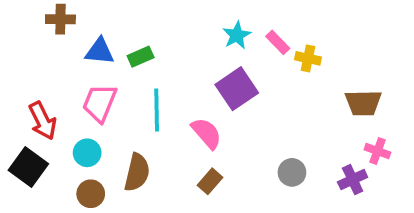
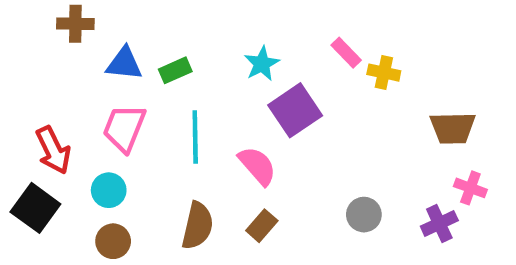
cyan star: (237, 35) -> (262, 64), moved
brown semicircle: (137, 172) -> (197, 226), moved

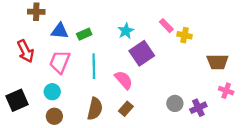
red arrow: (53, 150) -> (26, 51), moved
black square: (35, 208) -> (17, 100), turned 30
purple cross: (439, 223) -> (198, 108), moved

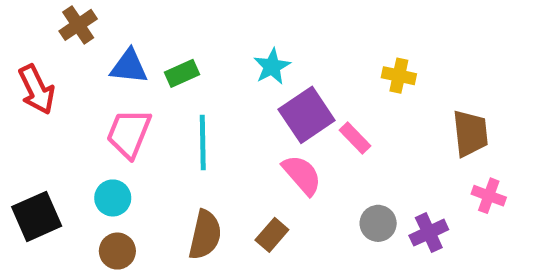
brown cross: (36, 12) -> (78, 25), turned -35
pink rectangle: (166, 26) -> (355, 138), moved
red arrow: (26, 51) -> (37, 90), moved
brown trapezoid: (218, 62) -> (470, 133), turned -95
pink semicircle: (124, 80) -> (302, 175), moved

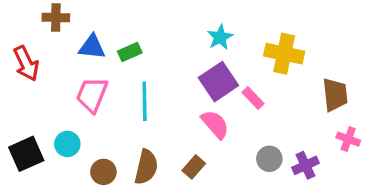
brown cross: (78, 25) -> (56, 18), turned 35
cyan star: (272, 66) -> (220, 37), moved
yellow cross: (399, 76) -> (284, 54), size x1.6
cyan circle: (113, 198) -> (67, 144), moved
brown circle: (117, 251) -> (103, 172), moved

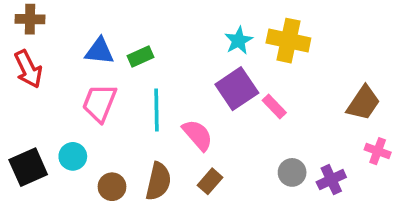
brown cross: (56, 18) -> (30, 19), moved
yellow cross: (284, 54) -> (288, 41), moved
brown trapezoid: (335, 95) -> (363, 103), turned 40
pink semicircle: (215, 124) -> (198, 135), moved

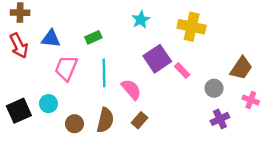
cyan star: (239, 41) -> (141, 20), moved
blue triangle: (100, 51) -> (51, 39), moved
gray circle: (292, 172) -> (214, 88), moved

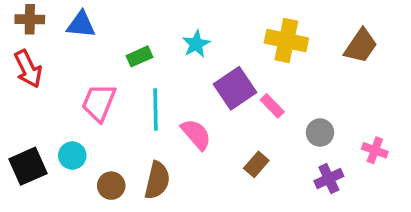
cyan star: (141, 20) -> (196, 44), moved
blue triangle: (51, 39) -> (81, 25), moved
brown trapezoid: (241, 68) -> (361, 46), moved
brown rectangle: (140, 120) -> (256, 164), moved

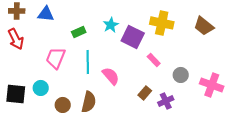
brown trapezoid: (361, 46) -> (204, 26), turned 95
purple square: (235, 88) -> (133, 37), moved, turned -30
pink cross: (375, 150) -> (212, 85), size x1.6
black square: (28, 166) -> (16, 94), turned 30
purple cross: (329, 179) -> (166, 101), moved

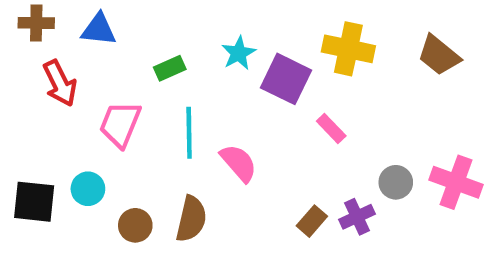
red arrow: (16, 39) -> (60, 83), moved
gray circle: (181, 75) -> (396, 182), moved
brown rectangle: (145, 93) -> (312, 221), moved

